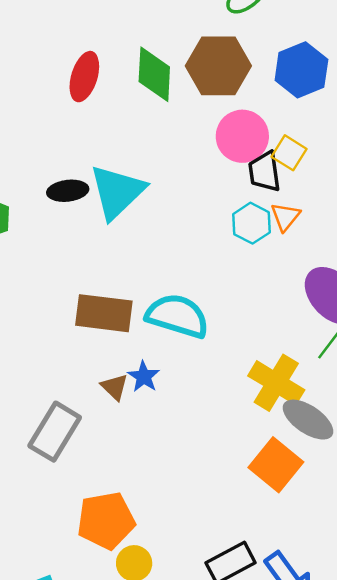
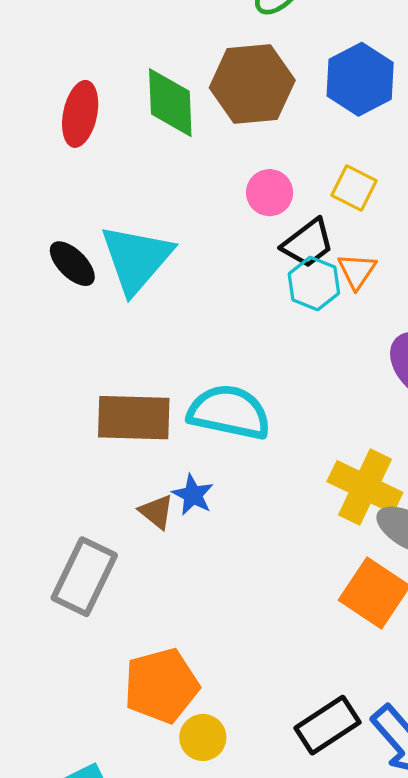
pink circle: (242, 136) -> (270, 193), moved, size x0.7
black trapezoid: (265, 172) -> (308, 243), moved, turned -114
black ellipse: (68, 191) -> (72, 264), turned 57

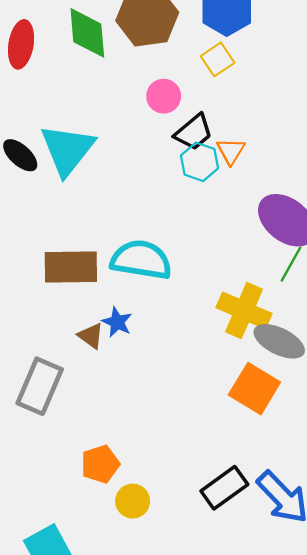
yellow square: (354, 188) -> (218, 59), moved, turned 32
orange pentagon: (161, 686) -> (100, 464), size x0.7

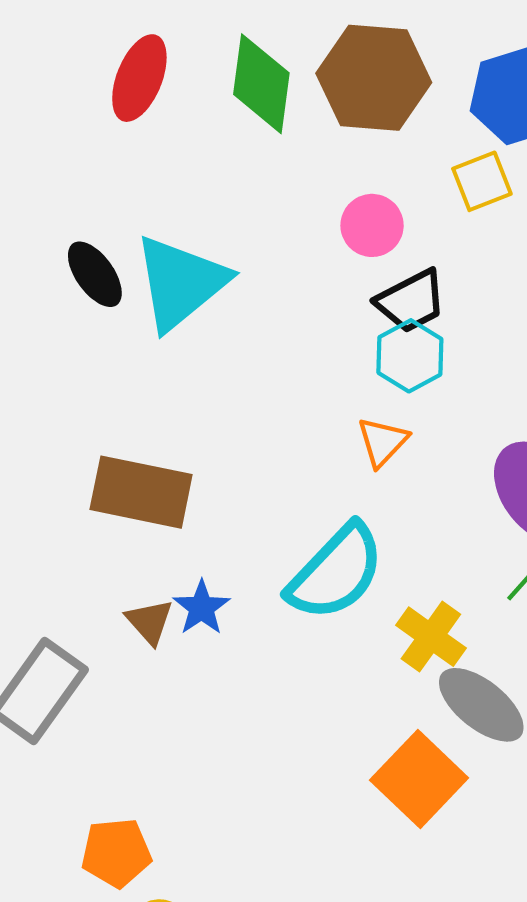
orange triangle: (231, 151) -> (382, 442), moved
cyan semicircle: (141, 260) -> (336, 572), moved, turned 112
yellow cross: (244, 311) -> (431, 637), size x0.7

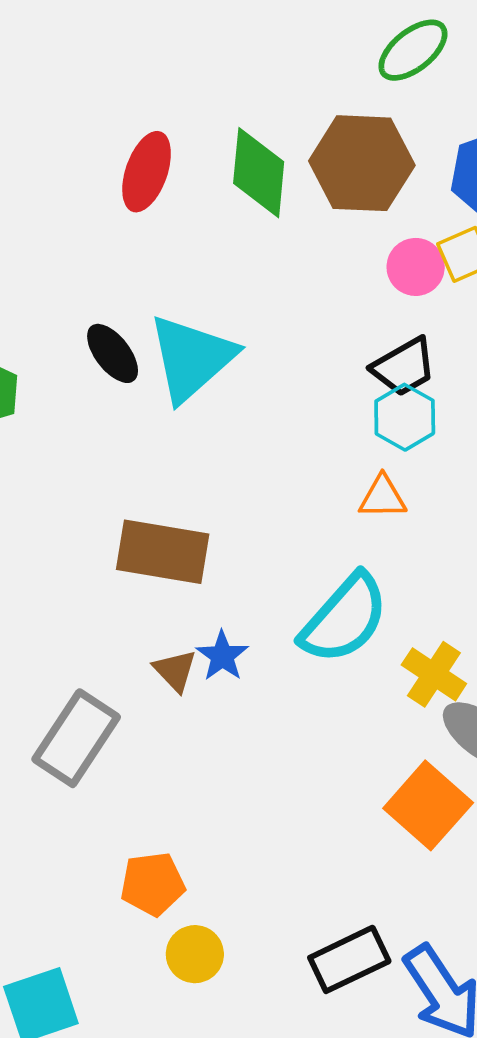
pink circle: (372, 225) -> (416, 267), moved
orange triangle: (382, 442) -> (383, 497), turned 48

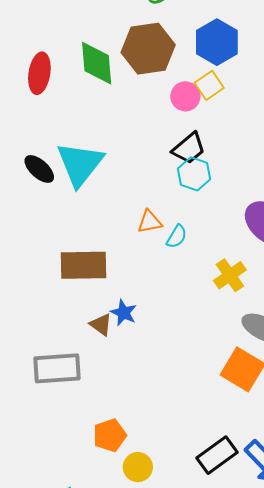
orange triangle: (383, 497) -> (150, 222), moved
cyan semicircle: (344, 619) -> (177, 237), moved, size x0.5
yellow cross: (434, 674) -> (230, 275), moved, turned 32
gray rectangle: (76, 738) -> (57, 368), turned 63

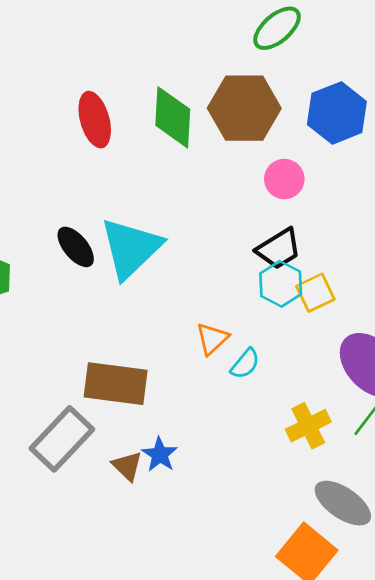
red ellipse: (39, 73) -> (95, 120), turned -33
yellow square: (209, 85) -> (315, 293), moved
orange triangle: (150, 222) -> (212, 339), turned -40
gray rectangle: (57, 368) -> (62, 439), moved, turned -51

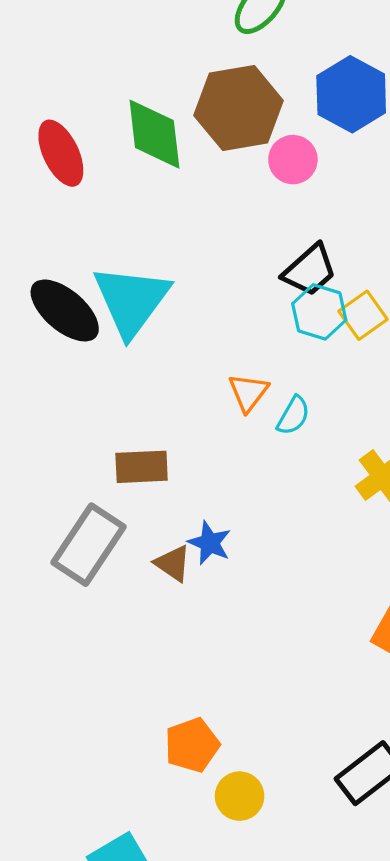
pink circle: (284, 179) -> (293, 160), moved
black ellipse: (76, 247) -> (65, 310), size x1.4
brown rectangle: (116, 384) -> (142, 467), size x0.7

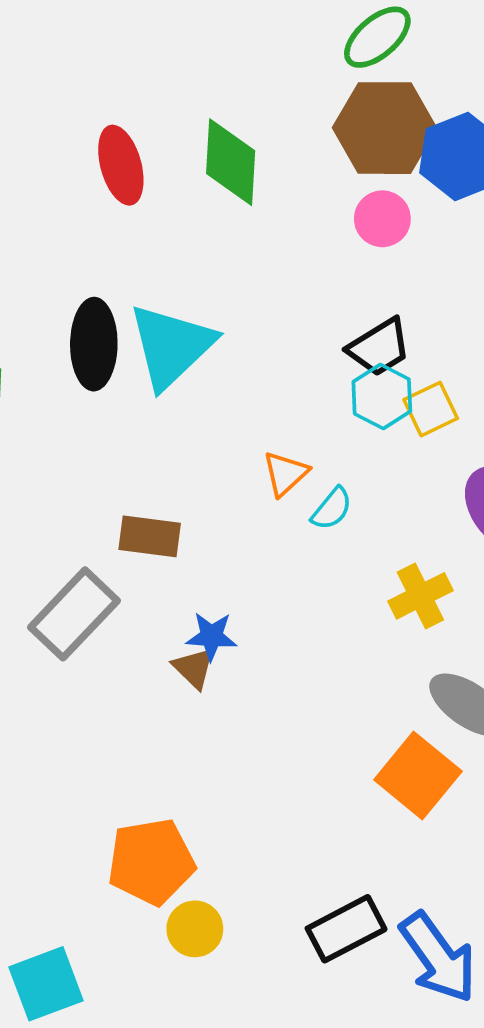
brown hexagon: (239, 108) -> (385, 128), moved
black ellipse: (65, 310) -> (94, 344), turned 40
blue star: (210, 543) -> (211, 636), turned -30
brown triangle: (173, 563) -> (194, 668), moved
orange pentagon: (192, 745) -> (151, 862), size x1.4

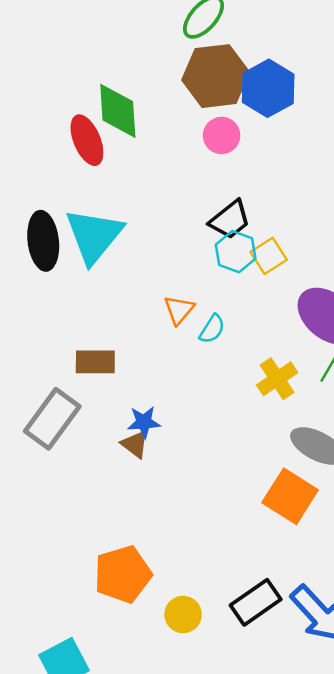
red ellipse: (121, 165) -> (87, 140), moved
yellow circle: (195, 929) -> (183, 615), moved

